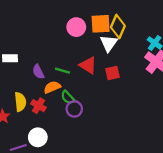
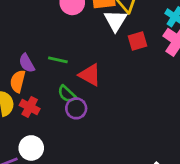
red triangle: (88, 65) -> (90, 75), moved
red square: (113, 73) -> (137, 41), moved
orange semicircle: (52, 87) -> (18, 81), moved, turned -49

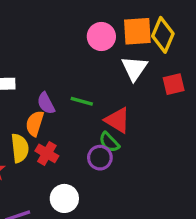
white triangle: (115, 21) -> (134, 68), moved
green semicircle: (67, 94) -> (109, 142), moved
white circle: (31, 148) -> (64, 198), moved

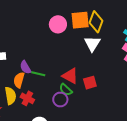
white triangle: (134, 68) -> (92, 44), moved
red square: (174, 84) -> (90, 83), moved
green line: (82, 101) -> (38, 74), moved

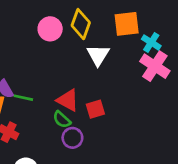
orange square: (80, 20) -> (127, 24), moved
yellow diamond: (96, 22) -> (81, 24), moved
purple circle: (60, 100) -> (72, 138), moved

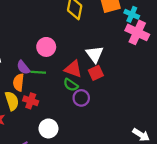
pink circle: (50, 29) -> (46, 47), moved
white triangle: (98, 55) -> (95, 54), moved

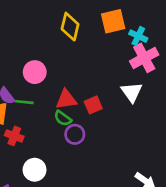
pink cross: (137, 32) -> (144, 58), turned 35
white triangle: (95, 54) -> (132, 92), moved
red triangle: (73, 69) -> (66, 99), turned -30

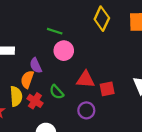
green line: (24, 102) -> (55, 31), moved
green semicircle: (63, 118) -> (57, 92), moved

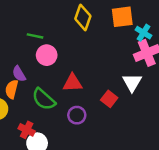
red square: (107, 89) -> (109, 99), moved, turned -35
green semicircle: (57, 92) -> (44, 99), size x1.5
red cross: (35, 101) -> (27, 130), moved

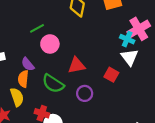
cyan cross: (144, 33) -> (127, 39), moved
green line: (35, 36) -> (37, 28), turned -32

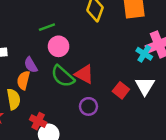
white triangle: (130, 57) -> (145, 86), moved
red triangle: (77, 65) -> (84, 74), turned 30
green semicircle: (53, 84) -> (63, 76), moved

